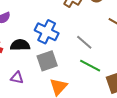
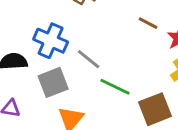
gray line: (84, 42) -> (89, 59), moved

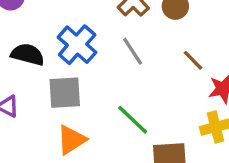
gray line: (89, 59) -> (133, 51), moved

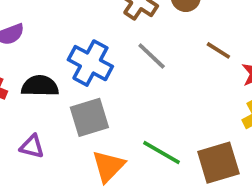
green line: (133, 120) -> (161, 152), moved

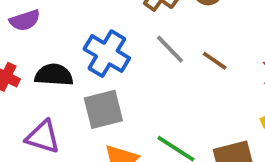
brown line: (218, 50) -> (215, 61), moved
purple triangle: (32, 146) -> (43, 137), size x1.4

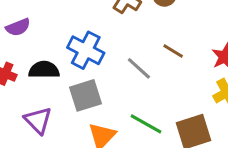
gray line: (170, 49) -> (139, 68), moved
purple triangle: (43, 137) -> (38, 120), turned 32

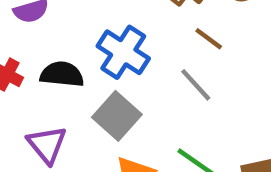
brown line: (173, 51) -> (209, 39), moved
gray square: (85, 95) -> (117, 116), turned -36

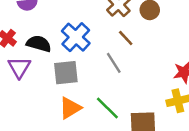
gray square: (117, 116) -> (66, 73), turned 32
purple triangle: (47, 145) -> (19, 67), moved

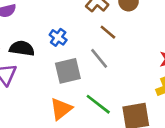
blue cross: (76, 37) -> (58, 37), size x0.6
gray square: (66, 73) -> (68, 71), moved

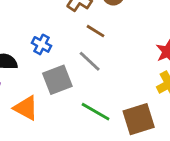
orange triangle: (61, 109) -> (26, 108), moved, turned -45

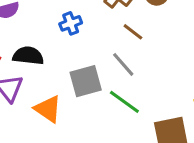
blue cross: (41, 44) -> (71, 23), moved, turned 36
green line: (96, 112) -> (124, 102), moved

